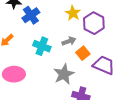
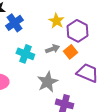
orange square: (83, 53) -> (70, 52), moved

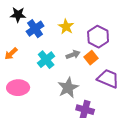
yellow star: (56, 21) -> (66, 27), moved
cyan cross: (25, 54) -> (46, 60), turned 30

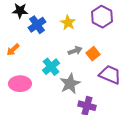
purple hexagon: (98, 37) -> (102, 17), moved
cyan cross: (46, 60) -> (51, 67), moved

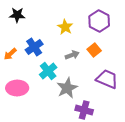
blue cross: (37, 25) -> (34, 47), moved
orange square: (93, 54) -> (94, 50), moved

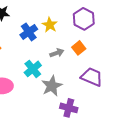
blue cross: (34, 47) -> (29, 32), moved

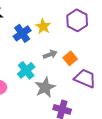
orange square: (79, 48) -> (70, 58), moved

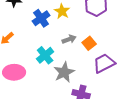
purple trapezoid: (85, 78) -> (104, 63), turned -50

